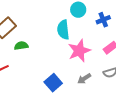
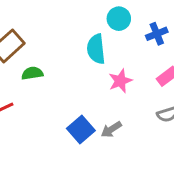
pink star: (79, 51) -> (120, 81), size x0.7
gray arrow: (84, 79) -> (111, 129), moved

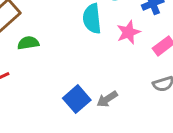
pink star: (120, 81) -> (128, 32), moved

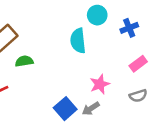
pink star: (128, 32) -> (100, 84), moved

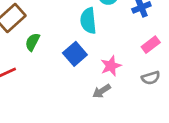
green semicircle: (24, 61) -> (32, 42), turned -54
blue square: (65, 109) -> (75, 54), moved

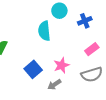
blue square: (75, 54) -> (33, 69), moved
gray semicircle: (151, 78) -> (92, 74), size x1.5

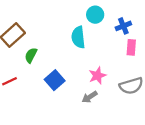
pink rectangle: (92, 49) -> (131, 47), moved, turned -48
blue square: (33, 69) -> (55, 80), moved

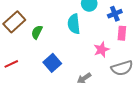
green semicircle: (31, 55) -> (37, 32), moved
pink star: (97, 76) -> (101, 50), moved

